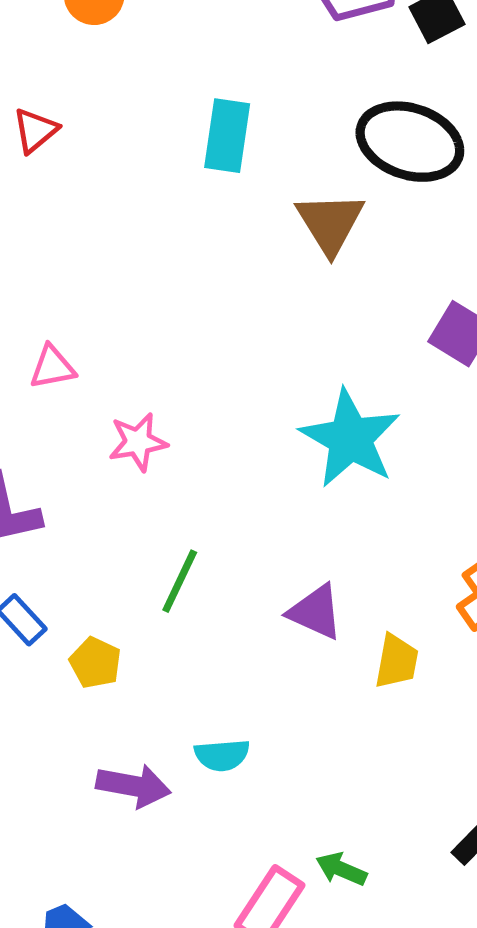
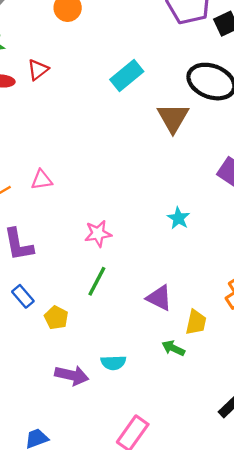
cyan rectangle: (227, 136) -> (127, 75), turned 40
cyan star: (350, 439) -> (178, 218), size x0.5
pink star: (138, 442) -> (98, 234), moved
green arrow: (341, 869) -> (173, 348), moved

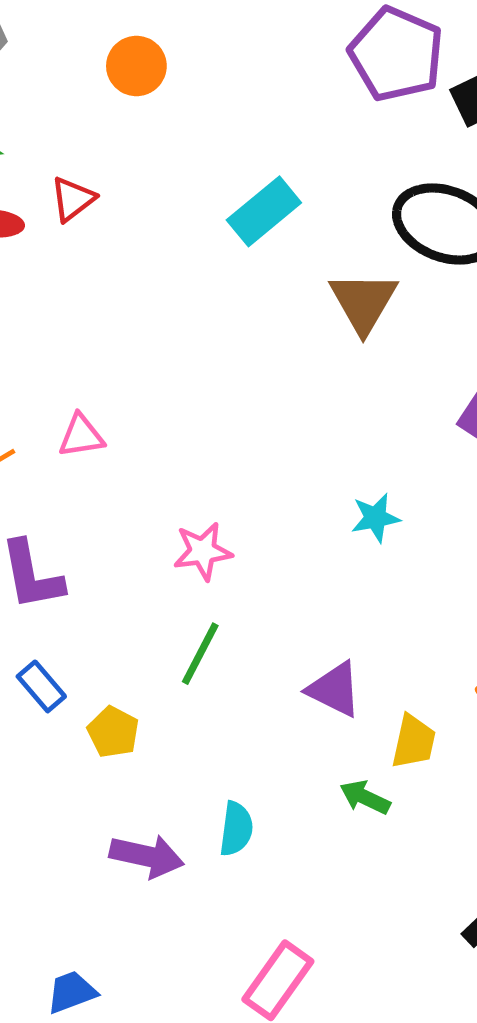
cyan star: (178, 218) -> (376, 518), turned 30
cyan semicircle: (113, 363) -> (236, 829), turned -80

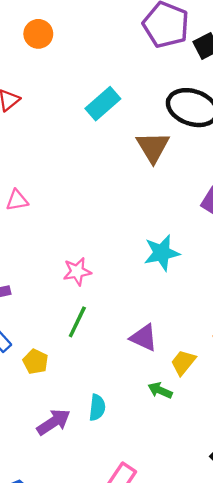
pink triangle: (81, 436) -> (17, 200), moved
cyan star: (376, 518) -> (162, 253), size x1.5
yellow trapezoid: (414, 742) -> (183, 362), turned -152
purple arrow: (147, 856) -> (54, 422), turned -44

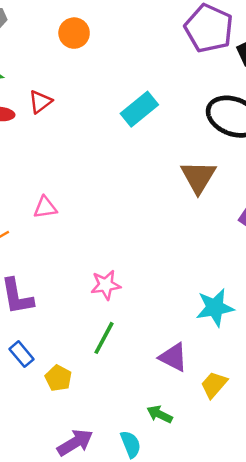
brown triangle: (153, 147) -> (198, 177), moved
cyan star: (162, 253) -> (215, 308), moved
green arrow: (160, 390) -> (160, 414), moved
cyan semicircle: (97, 407) -> (131, 444), moved, turned -30

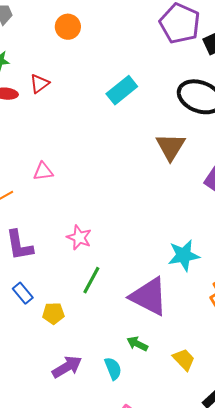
pink star: (106, 285) -> (79, 237), moved, turned 30
purple triangle: (173, 357) -> (149, 296), size x1.6
yellow pentagon: (58, 378) -> (53, 313), turned -30
yellow trapezoid: (214, 385) -> (184, 359), moved, turned 95

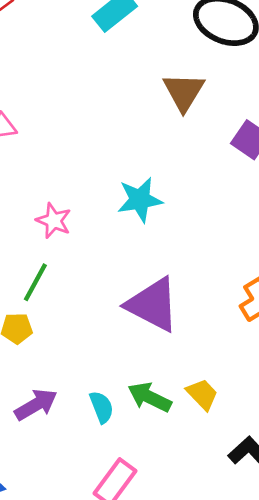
cyan star: (184, 255) -> (140, 200), moved
green line: (91, 280) -> (35, 282), moved
green arrow: (137, 344) -> (150, 397), moved, size x1.4

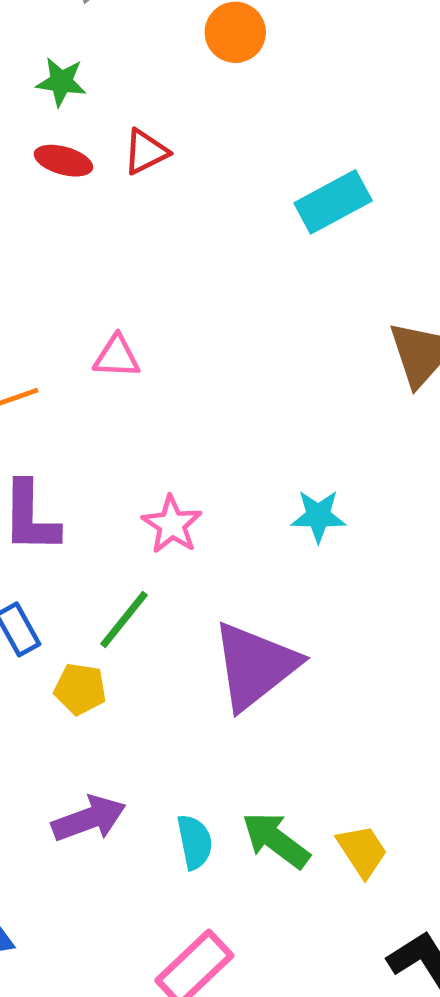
cyan star: (140, 200) -> (318, 516), size x0.7
purple triangle: (153, 305) -> (255, 666), moved, turned 44

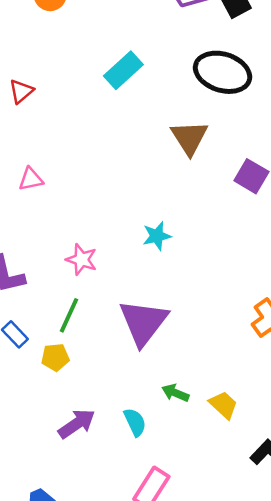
red triangle: (146, 152) -> (21, 91), moved
green arrow: (276, 840) -> (175, 393), moved, size x0.7

